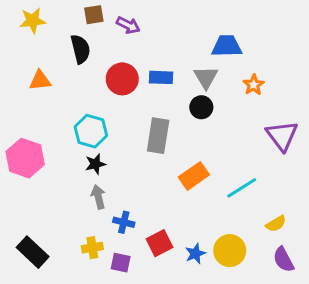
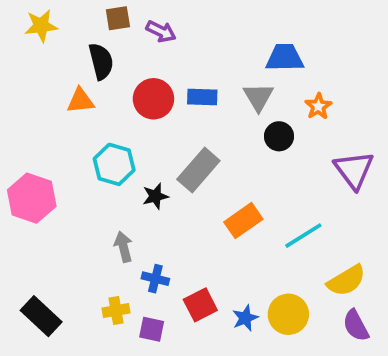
orange triangle: (40, 80) -> (80, 101), moved
black circle: (201, 107) -> (279, 136), moved
gray rectangle: (158, 136) -> (198, 170), turned 32
black star: (95, 164) -> (155, 196), moved
yellow semicircle: (276, 224) -> (346, 281), size x1.5

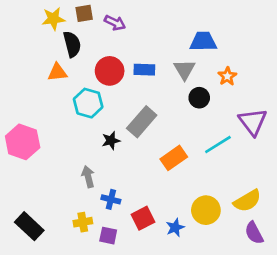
yellow star: (41, 26) -> (53, 19), moved
cyan hexagon: (114, 164) -> (88, 103), moved
cyan line: (303, 236) -> (218, 145), moved
yellow circle: (288, 314) -> (206, 210), moved

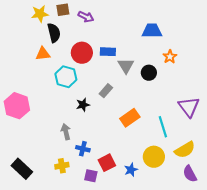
gray triangle: (184, 70) -> (126, 66), moved
gray rectangle: (142, 122) -> (106, 91), size x0.6
purple triangle: (253, 122) -> (189, 107), moved
cyan line: (218, 145) -> (163, 127), moved, turned -75
purple square: (108, 236) -> (91, 176), moved

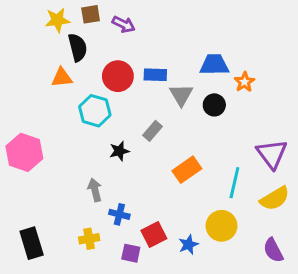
blue trapezoid: (152, 31) -> (214, 65), moved
cyan line: (163, 127) -> (234, 183), turned 30
yellow semicircle: (185, 150) -> (275, 198), moved
black rectangle: (22, 169) -> (32, 243), turned 30

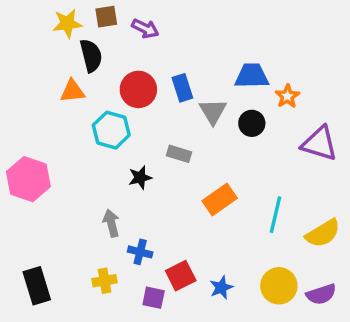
blue rectangle: (155, 75) -> (182, 88), turned 70
gray rectangle: (152, 131) -> (179, 154), turned 66
purple triangle: (272, 154) -> (319, 144), moved, turned -36
yellow circle: (221, 226) -> (279, 286), moved
purple semicircle: (273, 250) -> (321, 294), turned -80

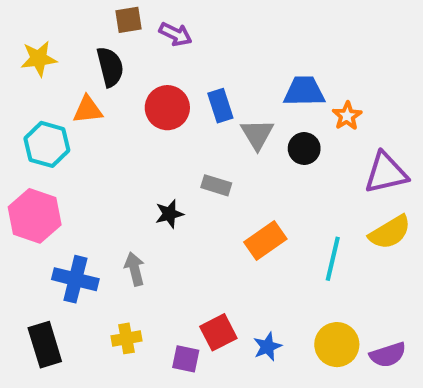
yellow star: (67, 23) -> (39, 59), moved
cyan hexagon: (111, 130) -> (47, 144), moved
purple triangle: (319, 144) -> (386, 173), turned -30
yellow semicircle: (323, 233) -> (390, 232), moved
blue cross: (140, 252) -> (75, 279), moved, size x1.5

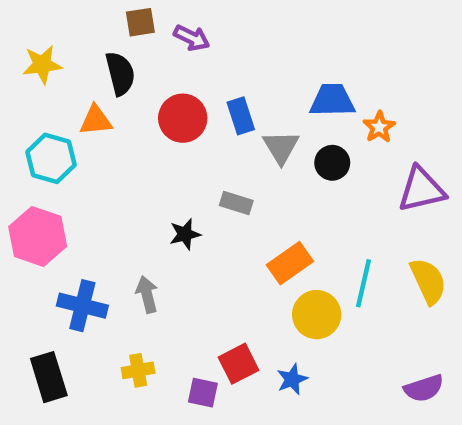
yellow semicircle: (390, 232) -> (428, 281), moved, turned -84
yellow circle: (337, 345) -> (317, 315), moved

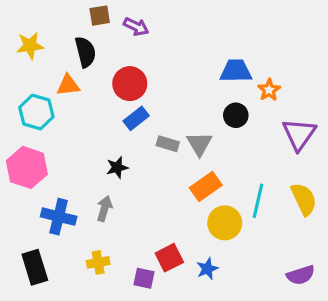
blue rectangle: (241, 116) -> (136, 118), moved, turned 70
gray triangle: (281, 147) -> (199, 144), moved
purple triangle: (422, 190) -> (299, 134), turned -42
black star: (185, 234) -> (117, 167), moved
gray arrow: (147, 294) -> (104, 209), turned 30

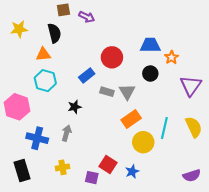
red circle: (130, 84) -> (112, 57), moved
cyan hexagon: (36, 112) -> (45, 81), moved
red square: (169, 258) -> (108, 164), turned -30

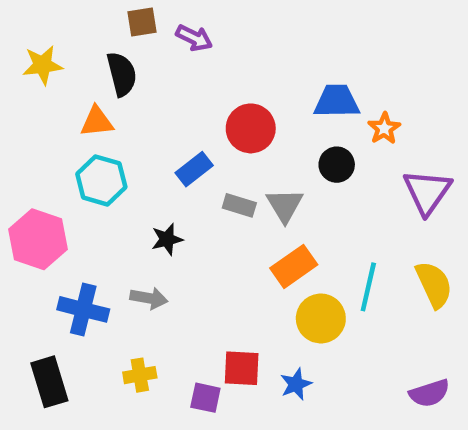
gray arrow: (66, 133) -> (149, 298), turned 84
red square: (108, 164) -> (242, 368), turned -30

